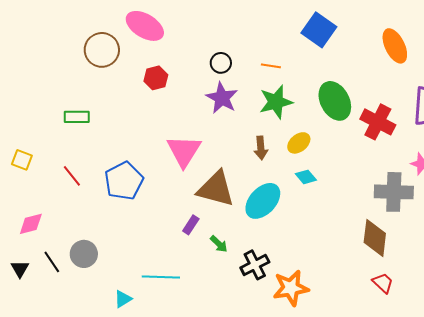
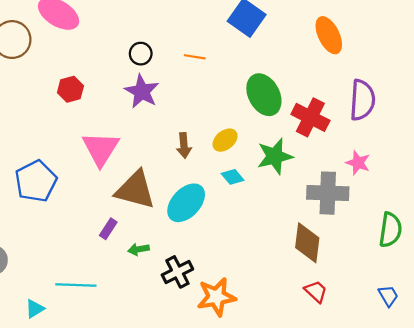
red hexagon: (156, 78) -> (70, 89), moved
green star: (276, 102) -> (275, 156), moved
green arrow: (219, 244) -> (139, 249), turned 126

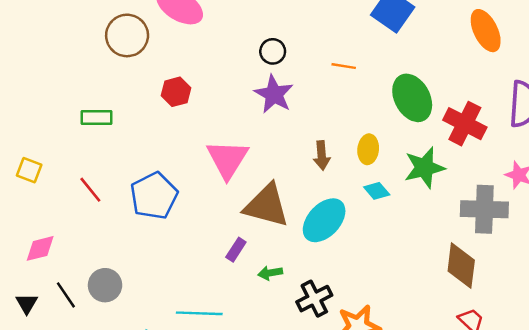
orange line: (195, 57) -> (344, 66), moved
red hexagon: (70, 89) -> (176, 92), moved
yellow ellipse: (225, 140) -> (368, 149), turned -45

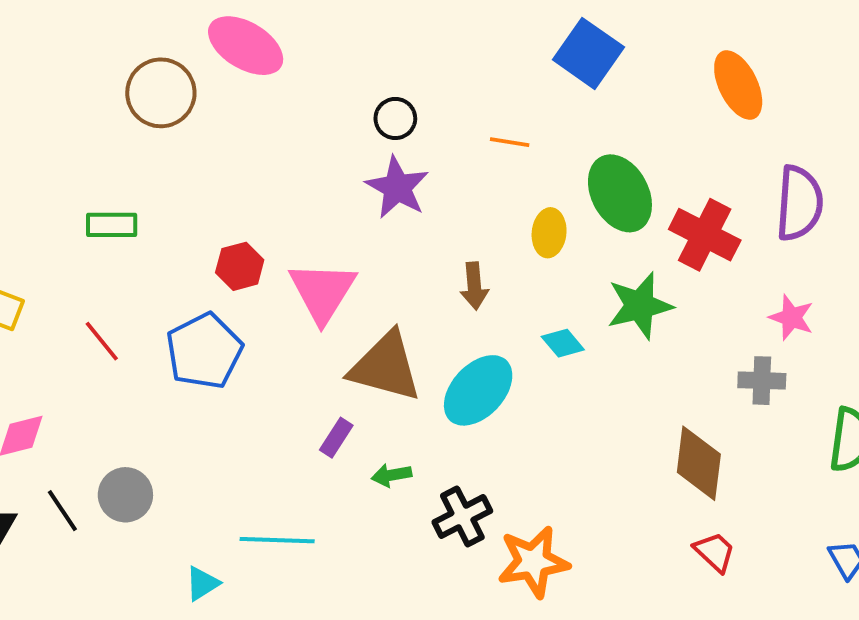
red hexagon: (176, 92) -> (240, 266), moved
yellow ellipse: (368, 149) -> (549, 233), moved
gray cross: (484, 209) -> (762, 381), moved, size x0.6

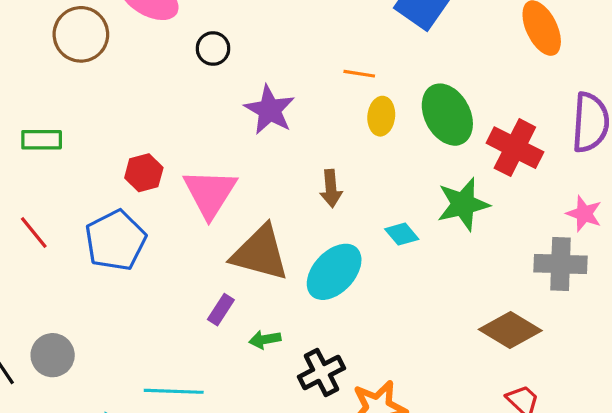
black circle: (395, 118) -> (213, 49), moved
yellow ellipse: (549, 233) -> (381, 116), moved
gray cross: (762, 381) -> (561, 264), size x1.4
brown diamond: (699, 463) -> (510, 330), turned -66

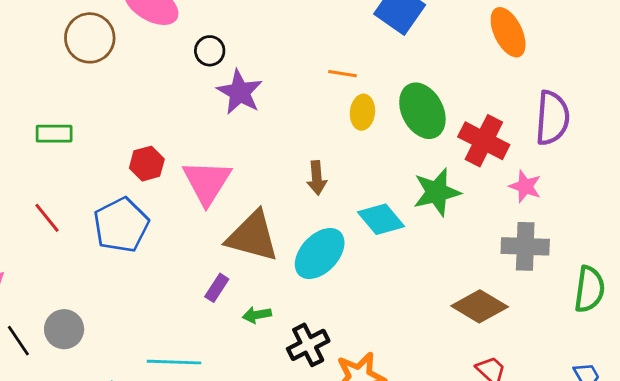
purple star: (270, 110) -> (240, 92), moved
pink star: (584, 214) -> (525, 186), moved
cyan diamond: (402, 234) -> (381, 219), size x1.5

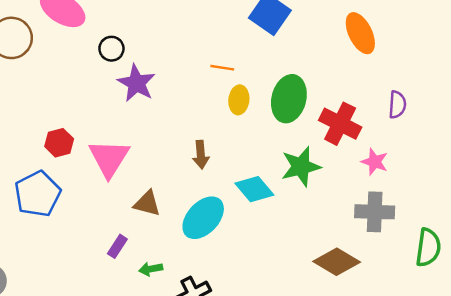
green ellipse: (422, 111) -> (289, 99), turned 42
purple semicircle: (552, 118) -> (397, 105), size x0.6
brown triangle: (253, 236) -> (147, 203), size x0.6

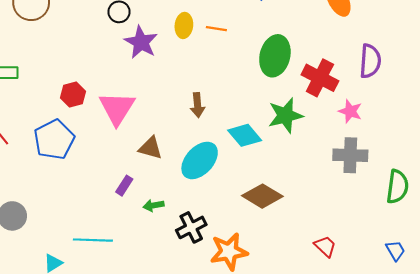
yellow ellipse: (239, 100) -> (184, 25), moved
purple semicircle: (397, 105) -> (370, 61), size x1.4
brown diamond: (337, 262) -> (262, 196), moved

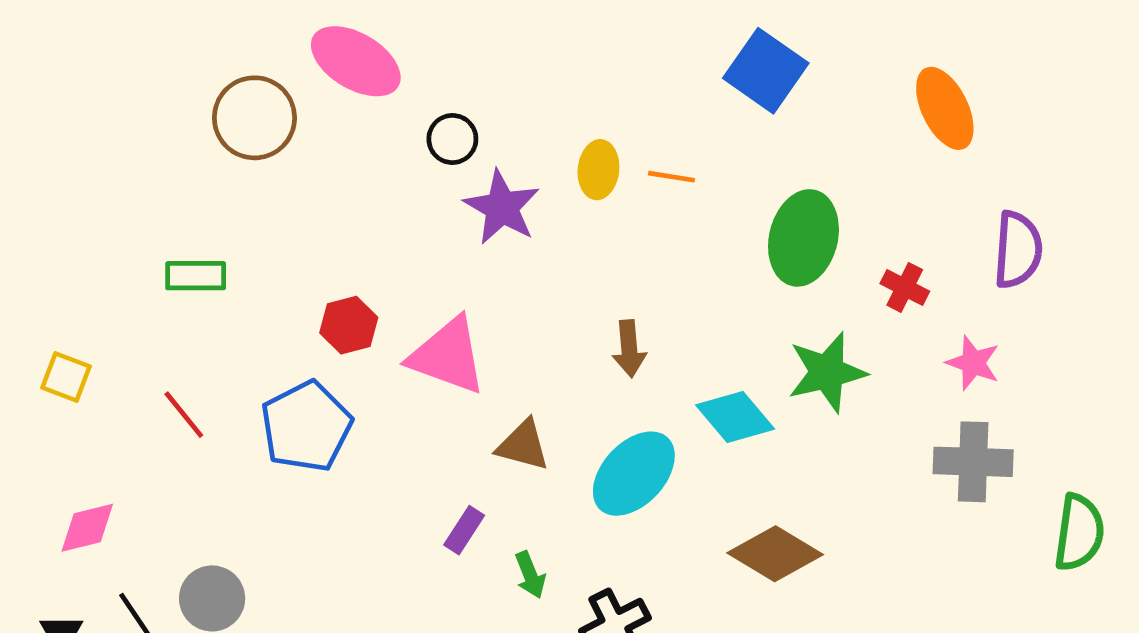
red cross: (320, 78) -> (905, 287), size x0.6
pink triangle: (117, 108) -> (448, 356), turned -42
green arrow: (154, 205) -> (530, 575), turned -102

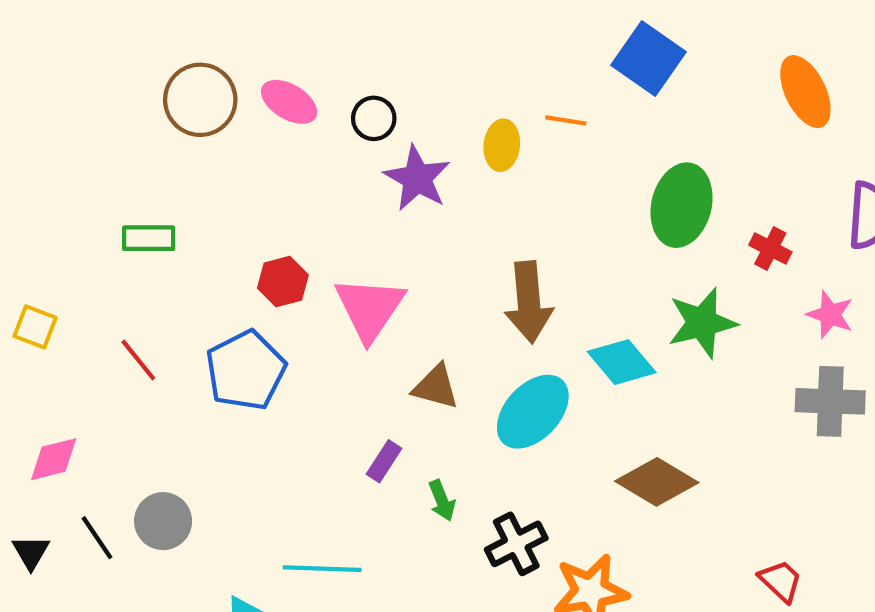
pink ellipse: (356, 61) -> (289, 102), moved, size x0.7
orange line: (672, 177) -> (566, 120), moved
brown arrow: (629, 349) -> (529, 302), size x1.6
pink triangle: (448, 356) -> (370, 308), turned 44

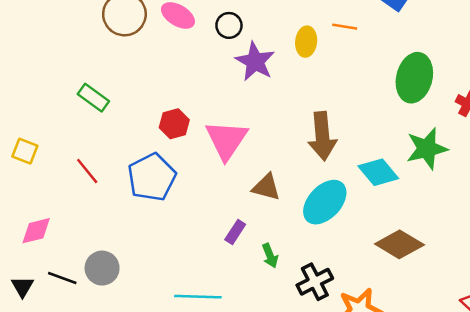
green rectangle: (149, 238) -> (93, 98), turned 36
black line: (97, 538) -> (62, 278), turned -36

